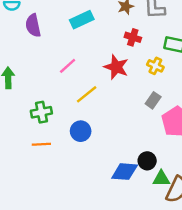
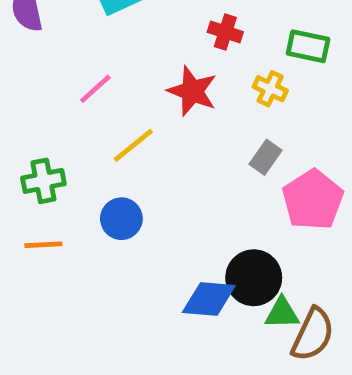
black circle: (147, 161) -> (254, 278), size x1.5

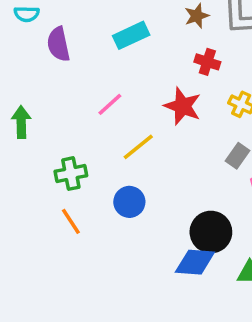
orange line: (43, 245) -> (71, 221), turned 60
black circle: (254, 278) -> (211, 232), moved

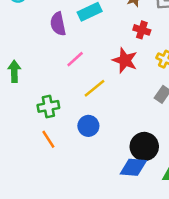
purple semicircle: (58, 44) -> (58, 24), moved

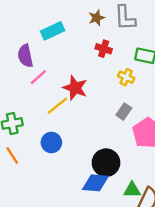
purple semicircle: (58, 24) -> (25, 56), moved
red star: (125, 60) -> (75, 88), moved

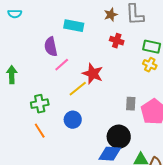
cyan rectangle: (53, 31) -> (74, 26), turned 36
yellow cross: (126, 77) -> (150, 65), moved
gray rectangle: (124, 112) -> (131, 104), moved, turned -32

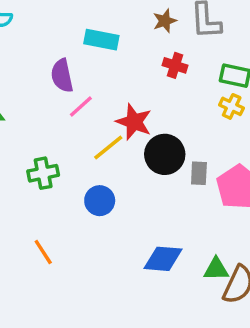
orange line: (40, 131) -> (43, 252), moved
black circle: (119, 137) -> (165, 154), moved

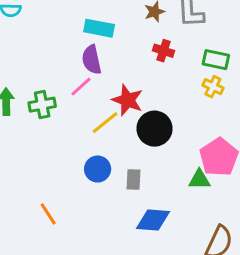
purple semicircle: (62, 76) -> (92, 60), moved
green cross: (43, 173) -> (42, 105), moved
gray rectangle: (199, 173) -> (134, 180), moved
green triangle: (216, 269) -> (199, 180), moved

